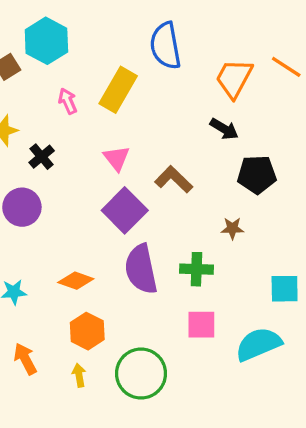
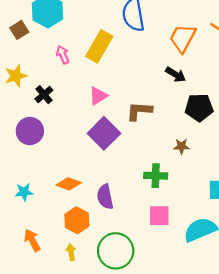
pink triangle: (117, 158) -> (98, 96), turned 36
brown L-shape: (174, 179) -> (139, 111), turned -40
purple semicircle: (141, 269) -> (105, 197), moved, size x0.7

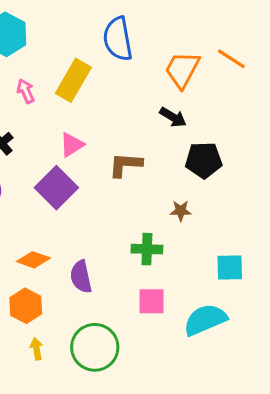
purple square: (104, 133) -> (56, 188), moved
orange hexagon: (77, 220) -> (26, 306), moved

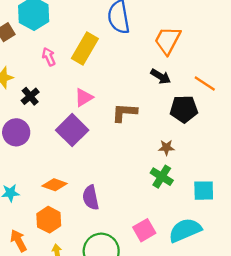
orange line: (231, 59) -> (205, 83), moved
green cross: (147, 249) -> (162, 177), moved, turned 30
pink square: (152, 301) -> (144, 230), moved, turned -30

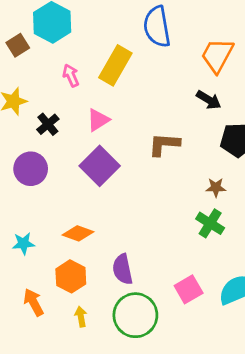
pink triangle: (84, 97) -> (98, 120), moved
purple semicircle: (91, 198) -> (123, 269), moved

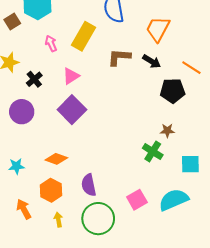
brown L-shape: (164, 144) -> (119, 57), moved
brown star: (216, 187) -> (167, 131), moved

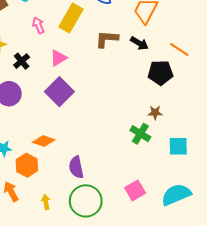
orange hexagon: (51, 190) -> (27, 165), moved
pink square: (137, 200) -> (135, 190), moved
cyan semicircle: (174, 200) -> (176, 195), moved

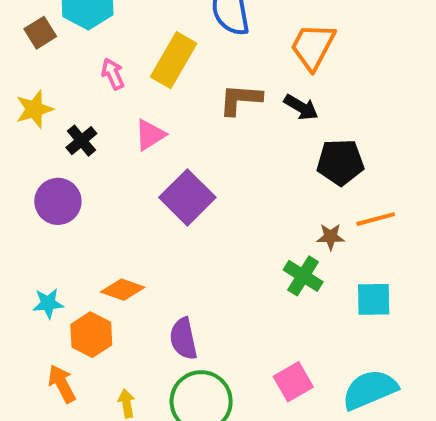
orange line: (179, 50) -> (376, 219), moved, turned -48
purple square: (59, 92) -> (187, 197), moved

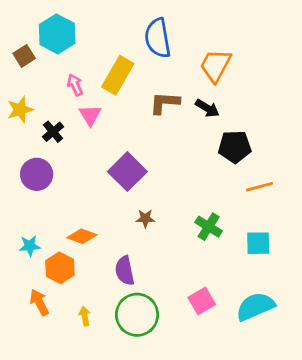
pink triangle: (150, 135) -> (90, 115), moved, turned -30
brown star: (331, 237) -> (145, 218), moved

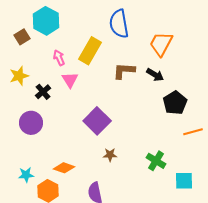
black pentagon: (235, 147) -> (175, 103), turned -30
cyan square: (258, 243) -> (184, 181), moved

